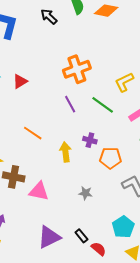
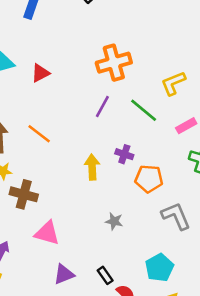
purple line: (70, 104) -> (102, 107), turned 54
orange line: (33, 133) -> (39, 134), moved
pink triangle: (39, 191) -> (47, 233), moved
purple triangle: (49, 237) -> (64, 274), size x0.7

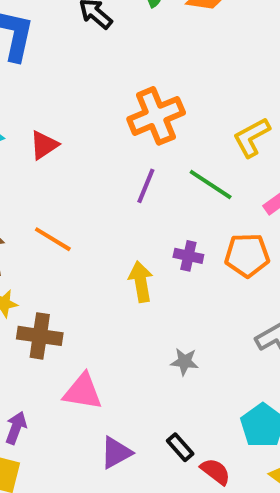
orange pentagon: (149, 179) -> (247, 255), moved

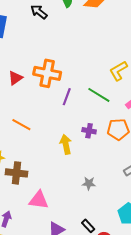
orange cross: (156, 116) -> (47, 73), moved, turned 36

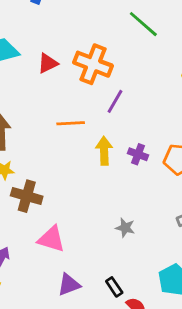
green line: (99, 95) -> (143, 24), moved
orange line: (21, 125) -> (71, 123), moved, turned -42
yellow arrow: (66, 144) -> (104, 151), moved

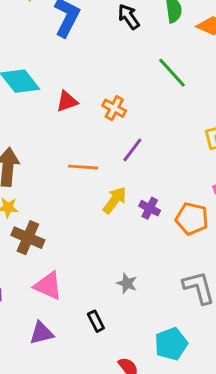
orange cross: (93, 64) -> (114, 108), size x0.6
yellow arrow: (104, 151) -> (115, 200), turned 32
purple triangle: (69, 285) -> (41, 333), moved
black rectangle: (114, 287) -> (96, 321), moved

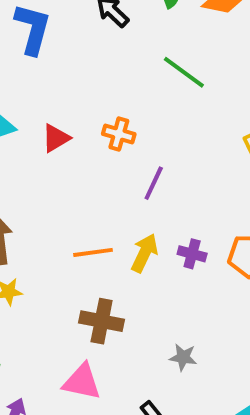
orange line: (83, 167) -> (93, 252), moved
brown cross: (28, 238) -> (102, 321), moved

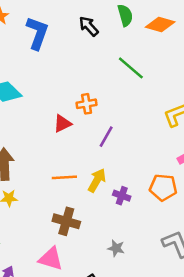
orange cross: (119, 134) -> (87, 104), turned -30
red triangle: (56, 138) -> (62, 124), moved
purple cross: (192, 254) -> (122, 196), moved

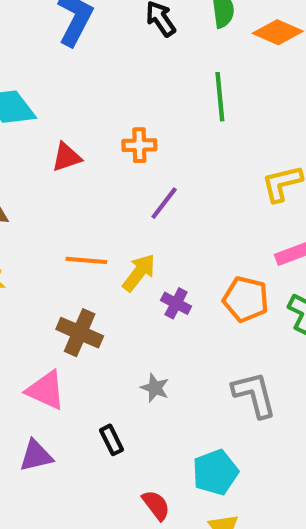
green line: (131, 68) -> (220, 97), turned 36
red triangle: (62, 124) -> (66, 157), moved

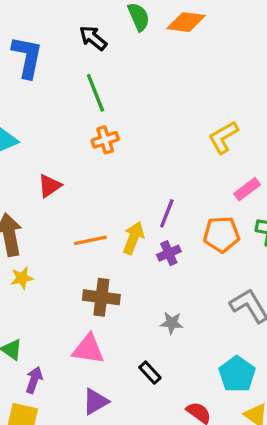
green line: (220, 97) -> (95, 93), moved
red triangle: (66, 157) -> (50, 186), moved
purple line: (164, 203) -> (167, 213), moved
purple cross: (176, 303) -> (169, 253), turned -35

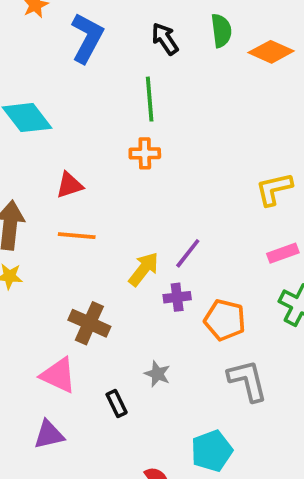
orange pentagon: (221, 234) -> (225, 320), moved
orange line: (90, 240) -> (77, 236), moved
black rectangle: (150, 373) -> (117, 403), moved

